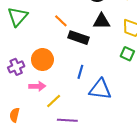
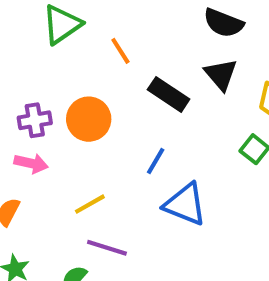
orange line: (61, 21) -> (120, 51), moved
black triangle: (102, 21) -> (221, 74), turned 36
pink arrow: (37, 86) -> (31, 163), moved

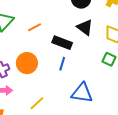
orange line: (120, 51) -> (35, 27), turned -72
blue line: (156, 161) -> (62, 64), moved

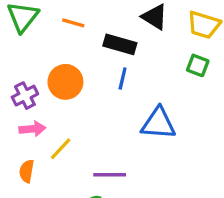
orange line: (35, 27) -> (73, 23), turned 48
yellow line: (37, 103) -> (61, 149), moved

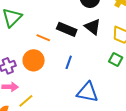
orange line: (73, 23) -> (43, 38), moved
black rectangle: (120, 44) -> (67, 29), moved

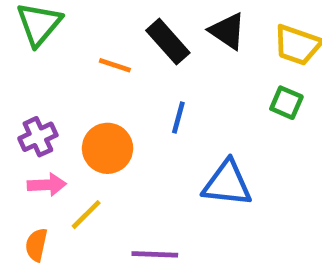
black rectangle: (67, 29) -> (168, 42), turned 30
orange circle: (34, 60) -> (108, 148), moved

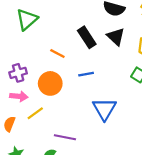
orange line: (115, 65) -> (57, 53), moved
blue line: (178, 117) -> (86, 74), turned 56
blue triangle: (227, 183) -> (104, 109), turned 45

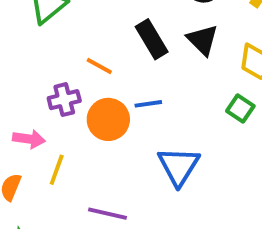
purple cross: (18, 73) -> (64, 100), moved
orange circle: (50, 83) -> (108, 119), moved
yellow line: (35, 113) -> (57, 170), turned -36

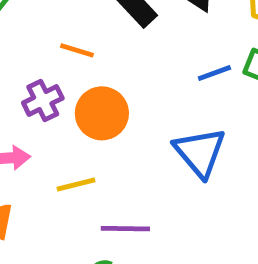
blue line: (148, 104) -> (214, 73), moved
yellow line: (57, 170) -> (76, 184), moved, turned 68

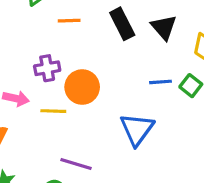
orange line: (77, 50) -> (69, 21), moved, turned -35
yellow line: (76, 184) -> (53, 111), moved

